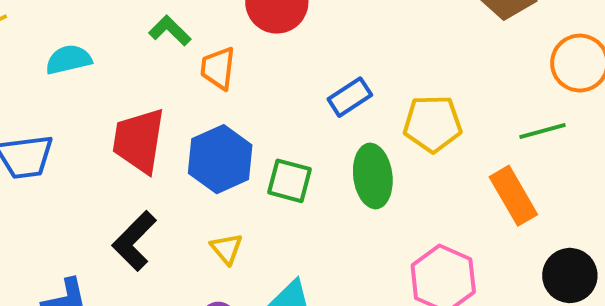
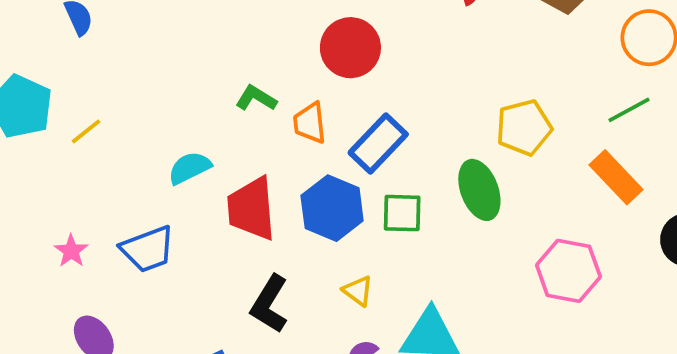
cyan semicircle: (69, 60) -> (190, 168), moved
blue rectangle: (350, 97) -> (378, 144), moved, size x1.4

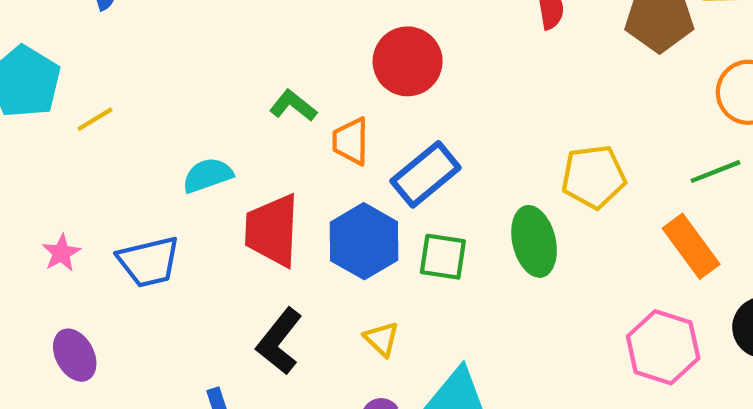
pink hexagon: (568, 271) -> (663, 347), moved

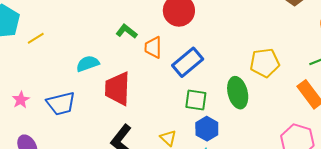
blue hexagon: (364, 241) -> (207, 129), moved, size x0.7

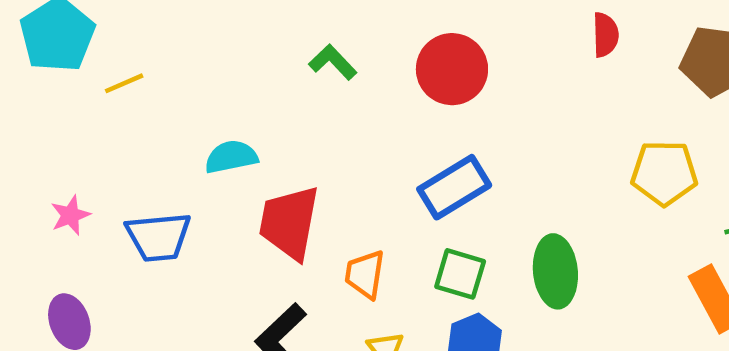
green L-shape: (127, 31) -> (333, 62), moved
orange trapezoid: (153, 47) -> (365, 274), moved
yellow pentagon: (265, 63) -> (664, 173), moved

